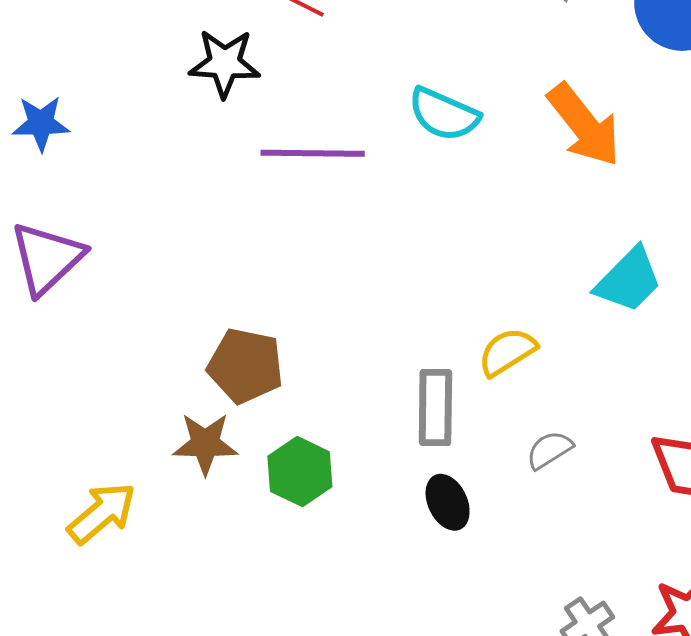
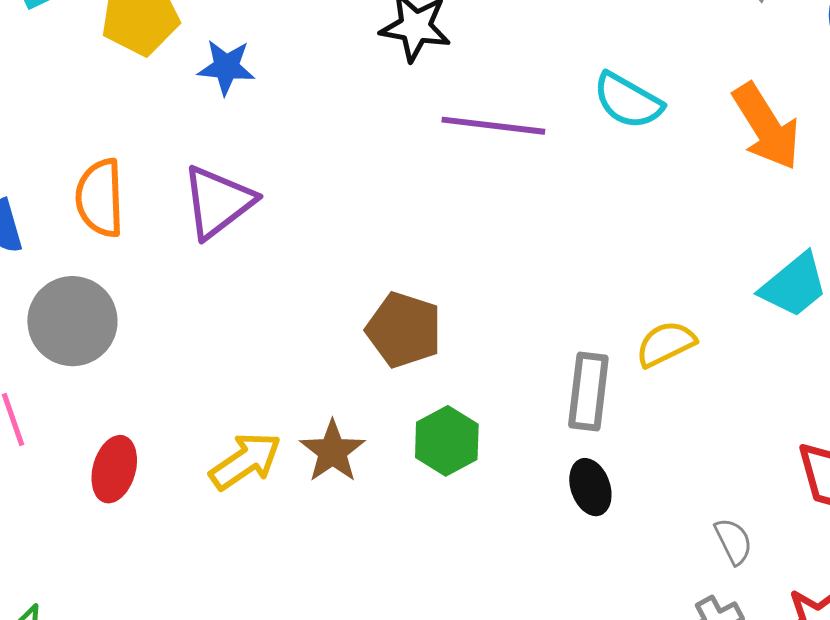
brown star: (205, 444) -> (333, 451), moved, turned 30
gray semicircle: (549, 450) -> (733, 541), moved, turned 90

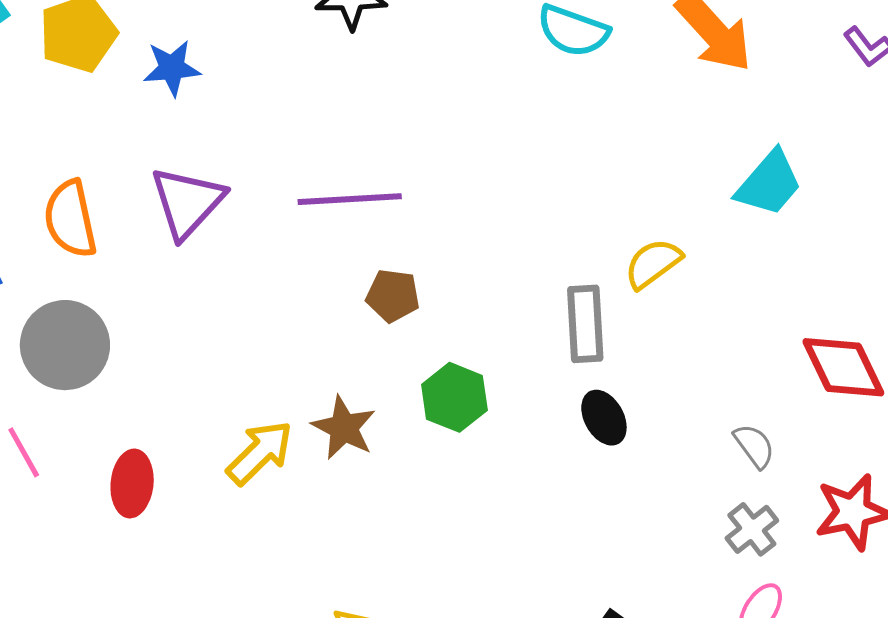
purple line: (493, 126) -> (350, 199), moved
brown pentagon: (404, 330) -> (393, 296), size x0.7

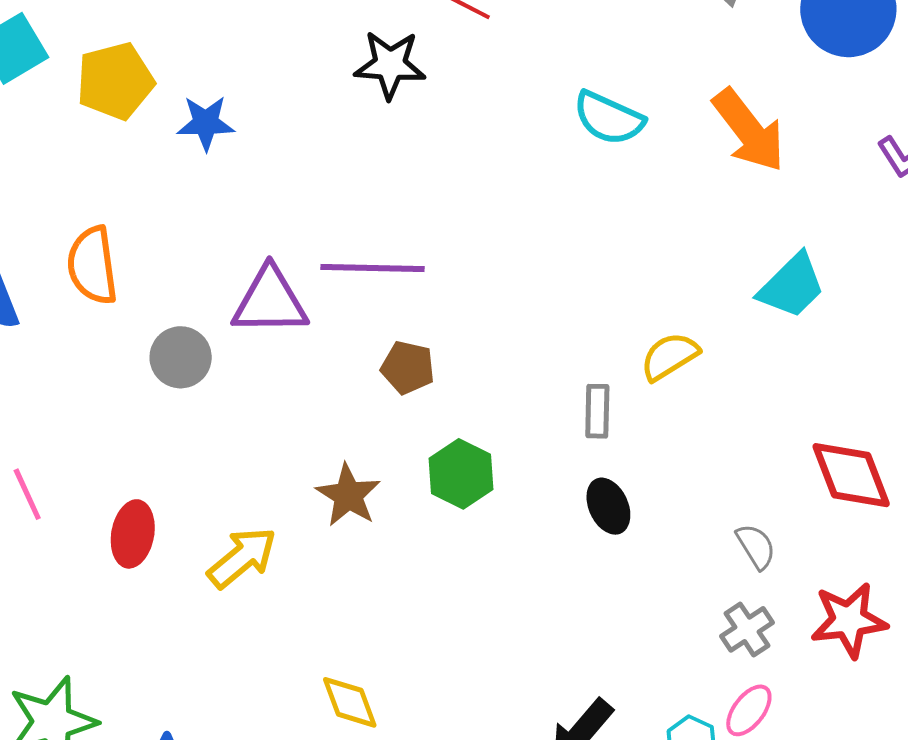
purple triangle: (187, 202) -> (270, 301), moved, turned 42
gray rectangle: (585, 324) -> (597, 411), size x0.7
gray circle: (65, 345) -> (181, 357), moved, size x0.7
yellow arrow: (260, 453) -> (242, 558), moved

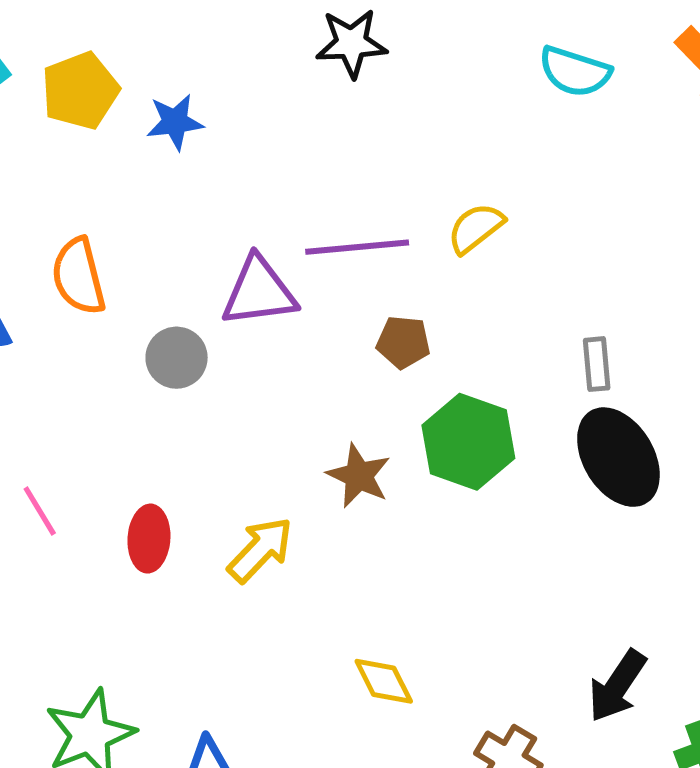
yellow semicircle: (670, 356) -> (476, 228), moved
green hexagon: (461, 474) -> (468, 442), size x1.4
black ellipse: (608, 506) -> (618, 457), size x1.8

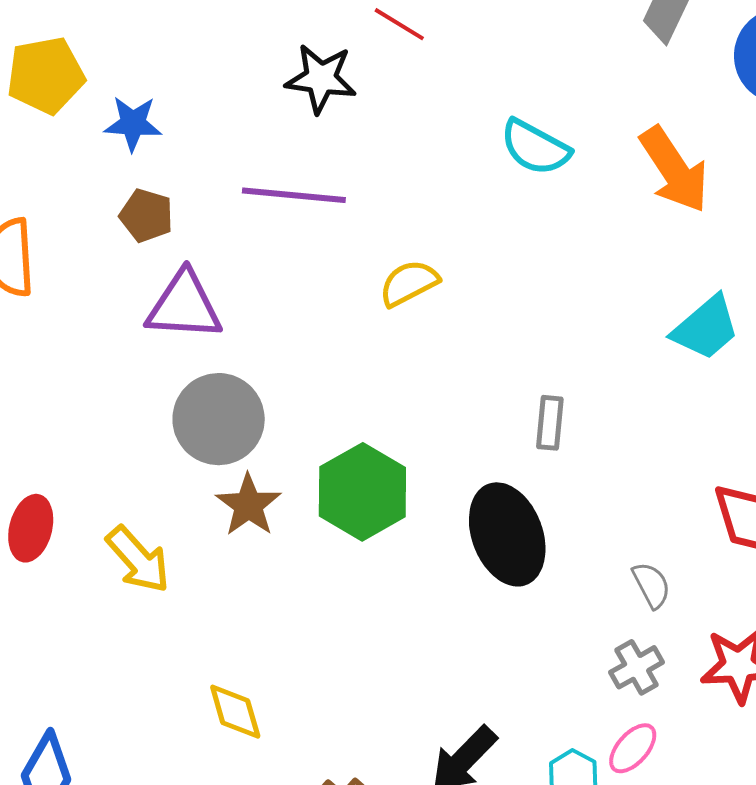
purple line: (357, 247) -> (294, 195), moved
brown pentagon: (403, 342) -> (146, 215), moved
gray circle: (177, 358) -> (219, 419), moved, size x1.5
gray rectangle: (597, 364) -> (550, 423), moved
yellow arrow: (260, 550) -> (138, 560), turned 84

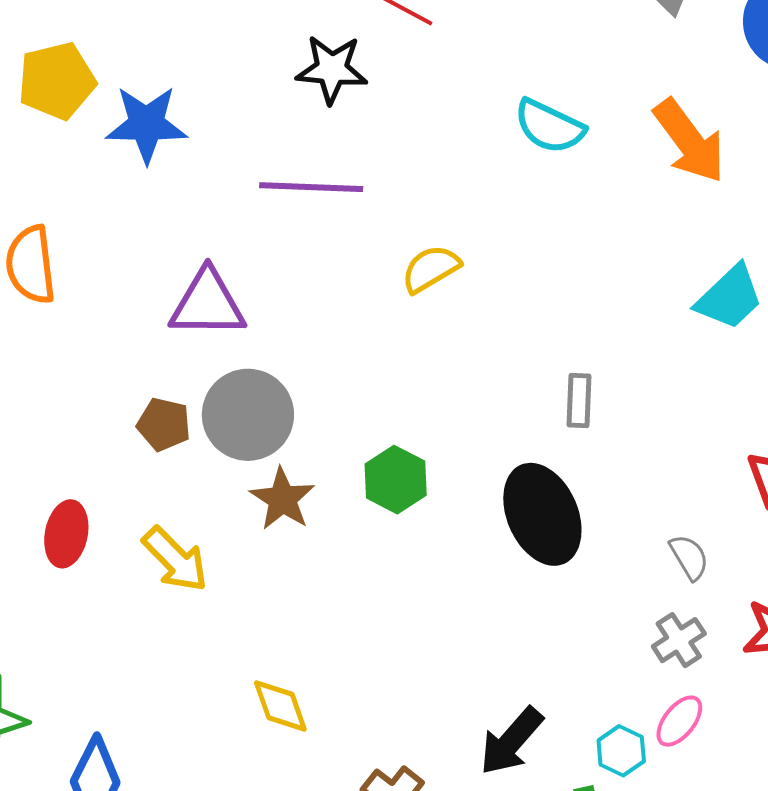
blue star: (133, 124) -> (146, 124), size x1.4
brown pentagon: (146, 215) -> (164, 424), moved
green hexagon: (362, 492) -> (396, 480), size x0.7

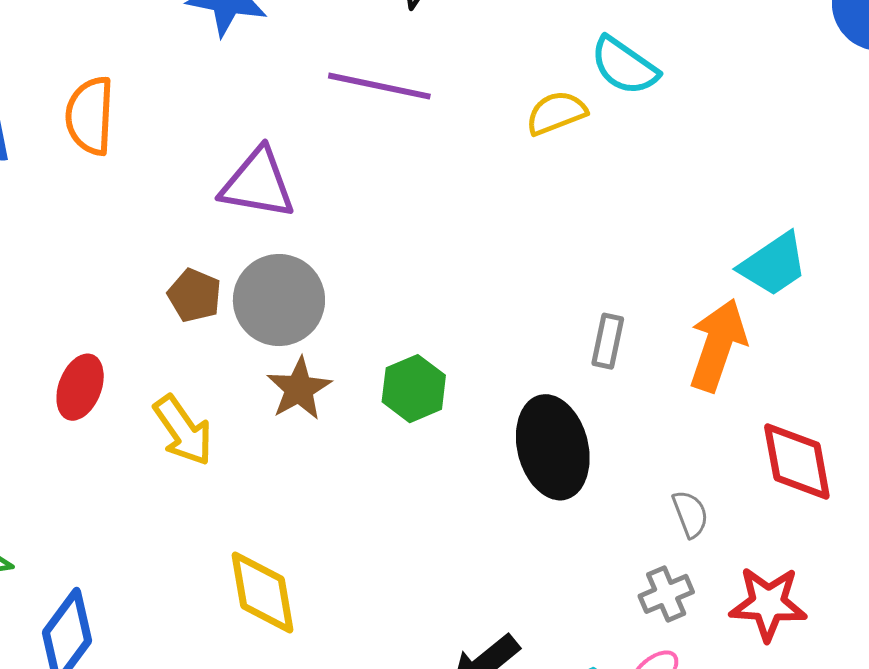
orange arrow: (689, 141) -> (718, 345), moved, turned -134
yellow semicircle: (431, 269) -> (556, 113), moved
yellow diamond: (280, 706) -> (262, 593), size x1.4

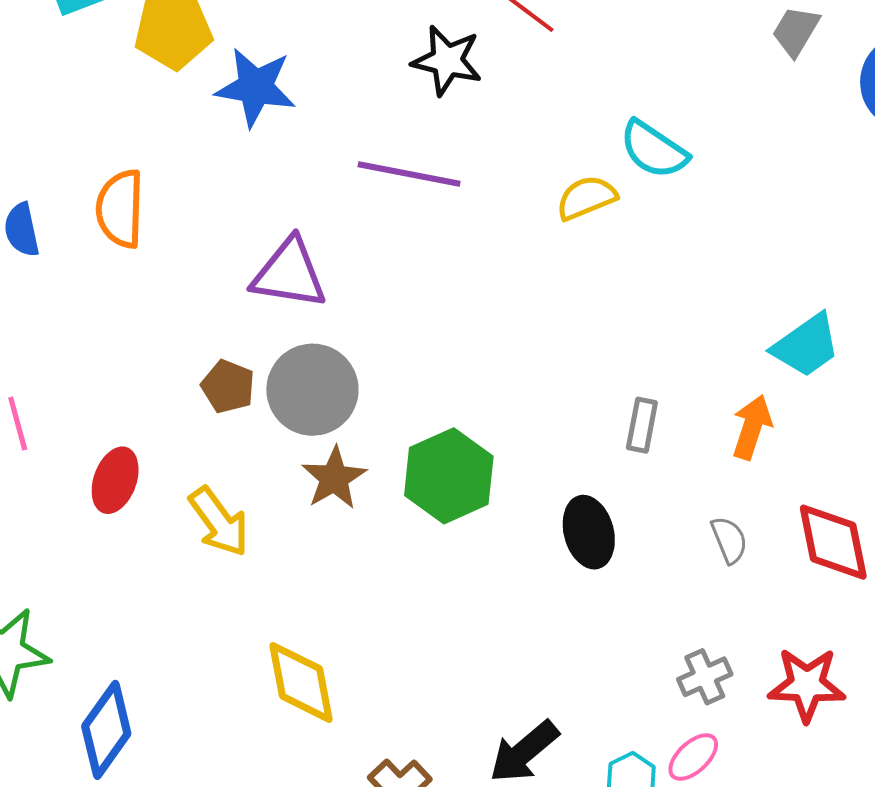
orange arrow: (718, 345) -> (752, 427), size x0.7
green hexagon: (414, 389) -> (449, 476), size x1.4
black ellipse: (553, 447) -> (589, 532), size x0.7
gray semicircle: (690, 514) -> (729, 540), moved

